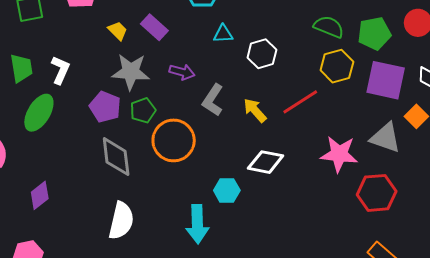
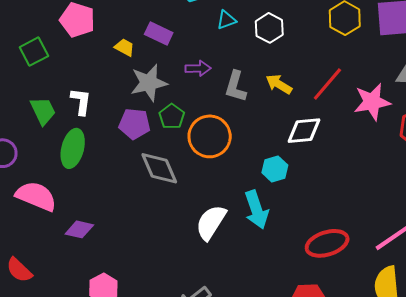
red line: (300, 102) -> (327, 84), moved
purple diamond: (40, 195) -> (79, 229), moved, turned 68
white semicircle: (121, 221) -> (211, 222), moved, turned -144

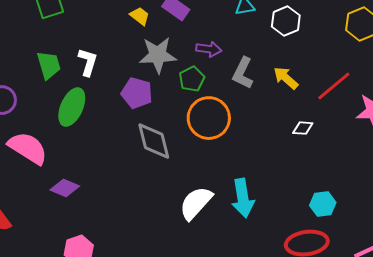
green pentagon: (172, 116) -> (192, 79), moved
white diamond: (304, 131) -> (303, 128), size x0.6
cyan hexagon: (275, 169) -> (323, 204), moved

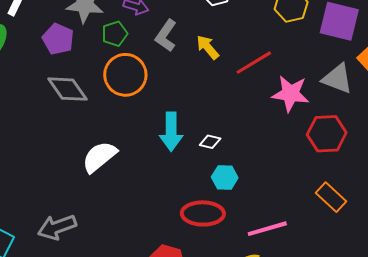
white diamond: (303, 128) -> (210, 142), moved
gray diamond: (154, 141) -> (67, 89), turned -30
cyan arrow: (243, 198) -> (171, 132), moved

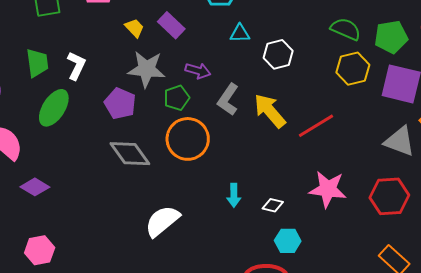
yellow arrow: (208, 47) -> (270, 111), size x1.4
pink star: (290, 94) -> (328, 189), moved
cyan arrow: (171, 132) -> (234, 195), size x0.6

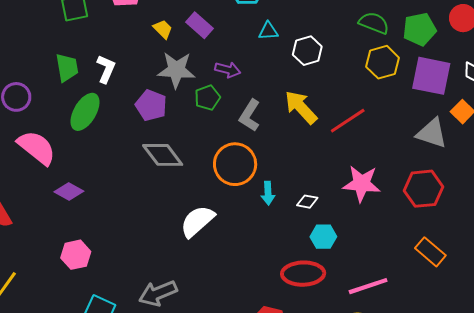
gray L-shape: (228, 99) -> (250, 116), moved
orange circle: (188, 139) -> (235, 164), moved

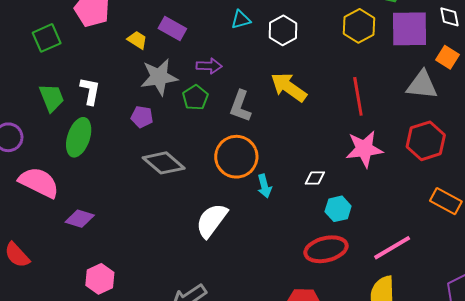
purple pentagon: (151, 105) -> (142, 117), size x0.7
red line: (348, 121) -> (358, 96), moved, turned -54
cyan arrow: (268, 193) -> (264, 186), moved

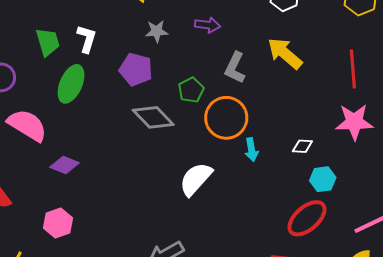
gray star: (159, 77) -> (157, 31), size x0.6
green pentagon: (195, 97) -> (191, 90), moved
purple pentagon: (142, 117) -> (136, 69), size x1.5
red ellipse: (326, 249) -> (307, 218), turned -33
pink hexagon: (100, 279) -> (58, 223), moved

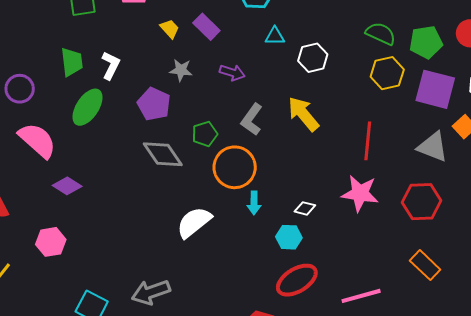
cyan hexagon: (323, 179) -> (289, 237), moved

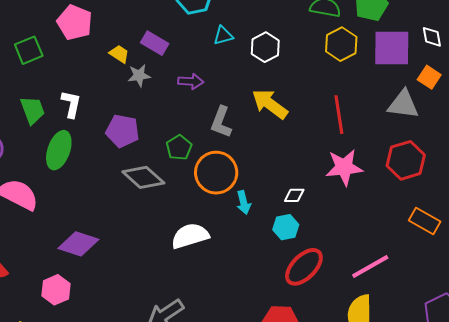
gray star: (181, 70) -> (139, 75), moved
purple diamond: (67, 186) -> (78, 244), moved, size x1.4
white semicircle: (194, 222) -> (190, 236), turned 36

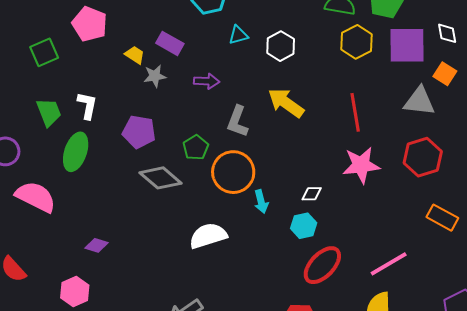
purple diamond: (78, 244) -> (97, 245), size x0.6

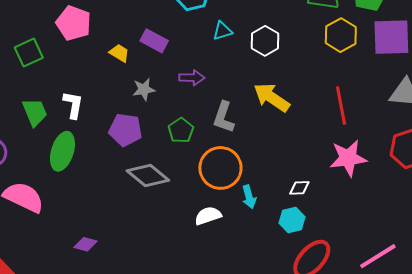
gray star: (155, 76) -> (144, 89), moved
green pentagon: (196, 147) -> (181, 130), moved
white semicircle: (208, 236) -> (208, 216), moved, size x0.7

